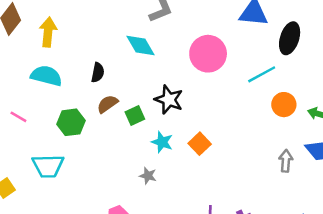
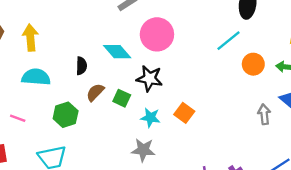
cyan diamond: (141, 45) -> (117, 52), moved
pink circle: (208, 54) -> (157, 34), moved
green square: (135, 116) -> (122, 98), turned -30
gray star: (148, 176) -> (143, 150), size x1.5

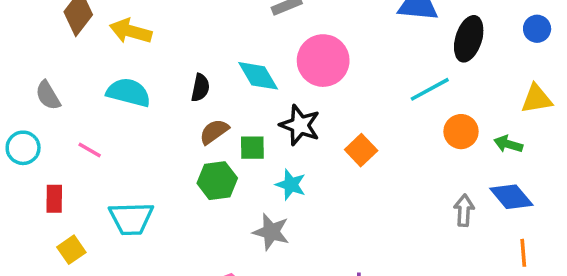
yellow arrow: (30, 38) -> (131, 31), turned -80
green square: (122, 98) -> (252, 148), turned -36
orange square: (184, 113) -> (361, 150), moved
green hexagon: (66, 115) -> (217, 181), moved

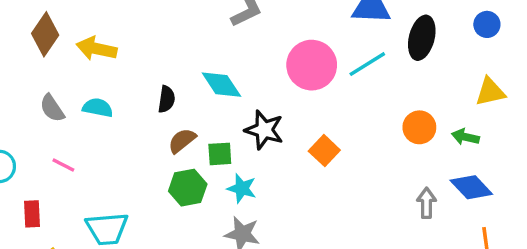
pink circle: (323, 61) -> (312, 65), moved
cyan line: (430, 89) -> (367, 64), moved
cyan semicircle: (129, 92) -> (98, 108), size x0.7
gray semicircle: (48, 95) -> (52, 108), moved
cyan star: (291, 185) -> (242, 188), moved

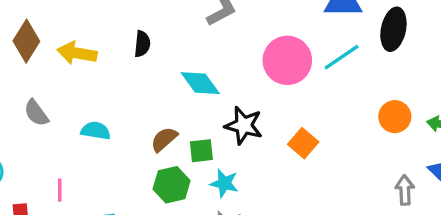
black semicircle: (166, 99) -> (142, 44), moved
cyan semicircle: (98, 108) -> (96, 131), moved
pink line: (63, 165) -> (60, 190), moved, turned 65

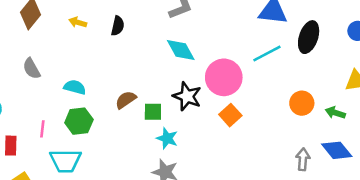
yellow arrow: (77, 53) -> (78, 22), moved, size x0.6
pink circle: (287, 60) -> (224, 77), moved
cyan diamond: (200, 83) -> (181, 50), moved
green hexagon: (172, 185) -> (79, 121), moved

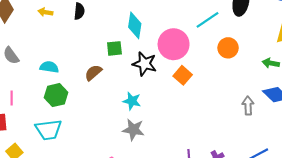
cyan diamond: (181, 50) -> (135, 25), turned 45
orange circle: (302, 103) -> (228, 48), moved
green square: (153, 112) -> (114, 48), moved
pink line: (42, 129) -> (12, 98), moved

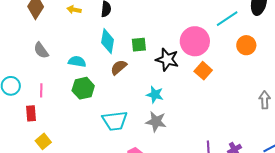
cyan diamond: (135, 25) -> (108, 41), moved
cyan trapezoid: (48, 130) -> (115, 121), moved

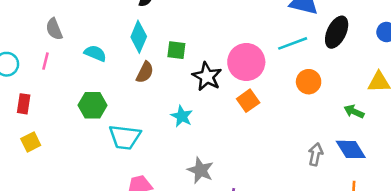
brown semicircle: (119, 67) -> (145, 72), turned 144
green hexagon: (83, 88) -> (93, 105), moved
pink line: (41, 90) -> (45, 61), moved
gray star: (156, 122) -> (200, 170), moved

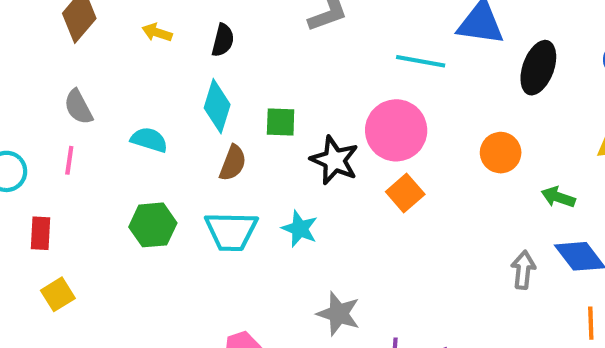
cyan line: (293, 43) -> (421, 61), moved, turned 36
green arrow: (354, 112) -> (558, 197), moved
cyan trapezoid: (125, 137) -> (231, 231), moved

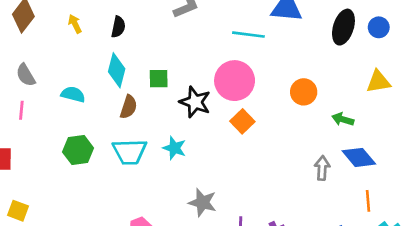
yellow arrow: (157, 32) -> (75, 24), turned 48
black ellipse: (538, 68) -> (343, 27), moved
yellow square: (58, 294) -> (18, 211), moved, turned -35

